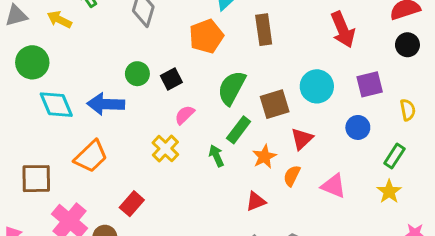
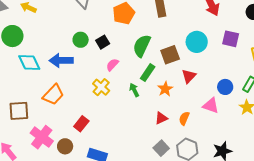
purple square: (370, 84) -> (231, 39), turned 30
blue circle: (358, 127) -> (225, 87), moved
orange semicircle: (292, 176) -> (184, 118), moved

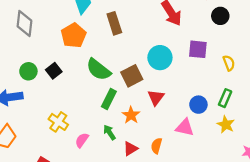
green semicircle: (142, 46) -> (98, 70), turned -70
pink semicircle: (112, 65) -> (82, 140), moved
green arrow: (134, 90) -> (109, 132), moved

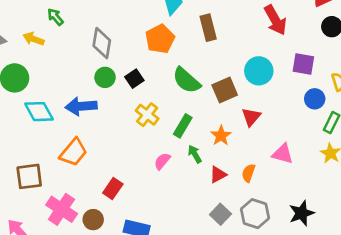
gray diamond: (24, 24) -> (102, 43), moved
green rectangle: (109, 99) -> (183, 126), moved
blue circle: (198, 105) -> (315, 99), moved
yellow cross: (58, 122) -> (147, 115), moved

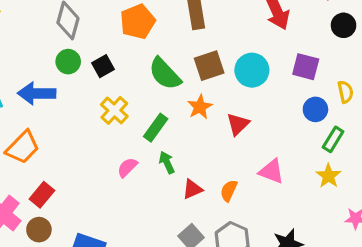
brown square: (225, 90) -> (209, 66), moved
orange star: (221, 136) -> (200, 107), moved
red rectangle: (113, 188) -> (42, 195), moved

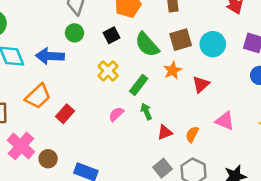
black square: (103, 66) -> (111, 35), moved
red rectangle: (42, 195) -> (65, 114), moved

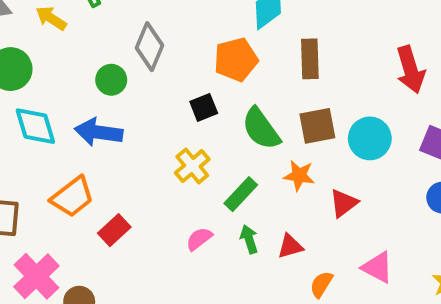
green circle: (74, 33) -> (111, 80), moved
orange star: (173, 70) -> (299, 175), turned 30
red triangle: (165, 132) -> (290, 246), moved

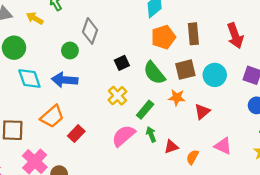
orange pentagon: (236, 59) -> (163, 37), moved
brown rectangle: (310, 59) -> (193, 34), moved
pink semicircle: (199, 239) -> (123, 136), size x1.6
red triangle: (290, 246) -> (171, 147), moved

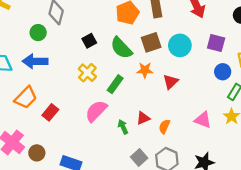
green arrow: (151, 134) -> (123, 127), moved
pink triangle: (223, 146) -> (203, 120), moved

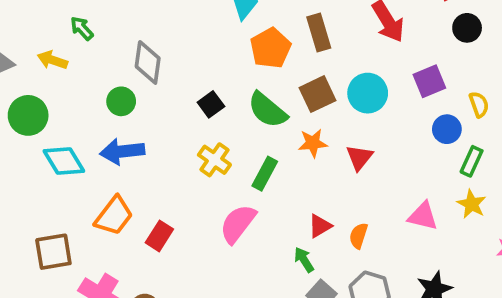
purple square: (216, 43) -> (429, 81), turned -30
green arrow: (123, 127) -> (304, 260), moved

